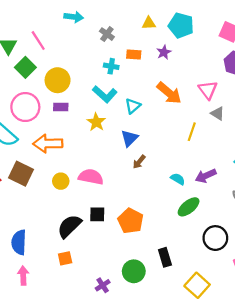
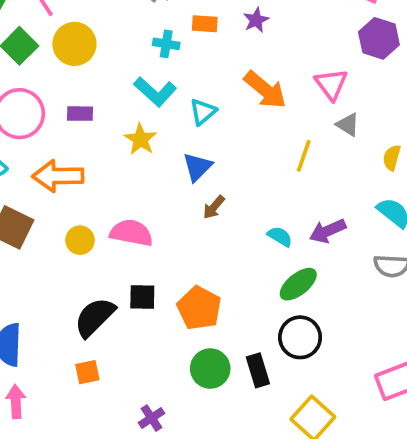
yellow circle: (58, 80) -> (74, 44), moved
black circle: (215, 238) -> (300, 337), moved
green circle: (134, 271) -> (210, 369), moved

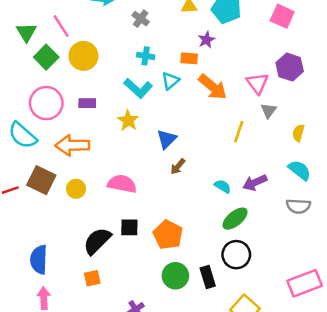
orange rectangle: (205, 24) -> (189, 58), moved
purple hexagon: (379, 38) -> (290, 67), moved
cyan triangle: (203, 112) -> (170, 81), moved
gray triangle: (348, 125) -> (269, 111), turned 35
yellow circle: (80, 240) -> (76, 189), moved

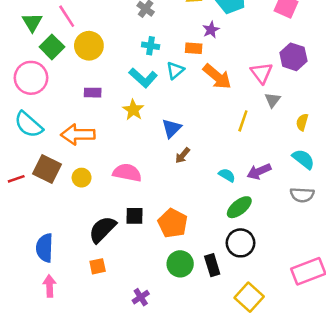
pink circle: (46, 103) -> (31, 78), moved

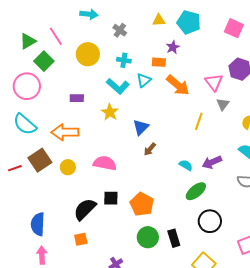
green triangle: (32, 22) -> (28, 41), turned 30
yellow circle: (89, 46) -> (88, 54), moved
brown square: (47, 169) -> (40, 160), turned 30
black circle: (240, 243) -> (210, 221), moved

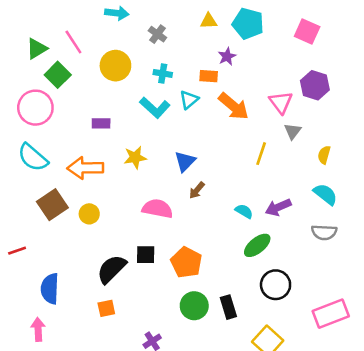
yellow star: (110, 112) -> (135, 157), moved, turned 30
pink semicircle: (105, 163) -> (157, 209), moved
red line: (15, 168) -> (17, 251), moved
pink arrow: (42, 255) -> (38, 329), moved

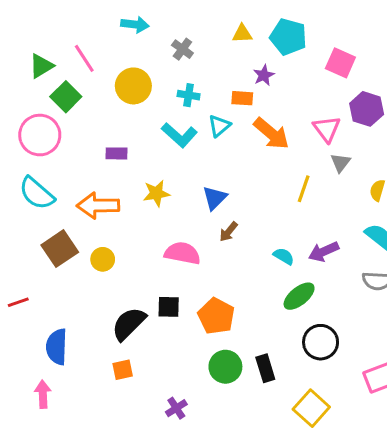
pink square: (307, 31) -> (340, 63), moved

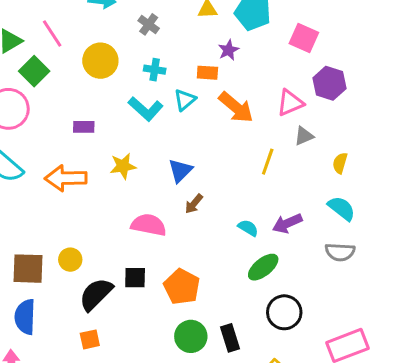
pink triangle: (327, 129) -> (290, 103), turned 44
gray triangle: (340, 163) -> (304, 136), turned 30
brown square: (60, 249) -> (28, 269), moved, turned 36
yellow circle: (103, 259) -> (70, 260), moved

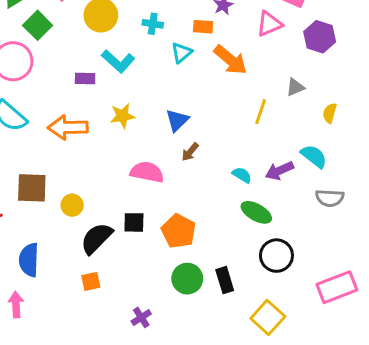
pink triangle: (290, 103) -> (269, 24), moved
cyan L-shape: (146, 109) -> (118, 61), moved
cyan semicircle: (342, 208) -> (314, 156), moved
green ellipse: (263, 267) -> (256, 212), turned 68
brown square: (28, 269) -> (32, 188), moved

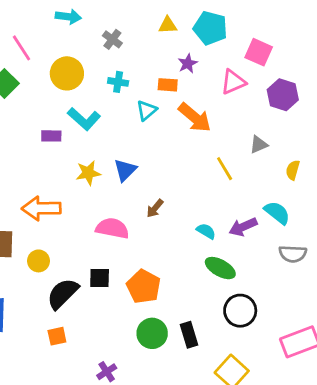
yellow line: (261, 112) -> (225, 169), turned -50
blue triangle: (177, 120) -> (125, 170), moved
orange arrow: (68, 127) -> (41, 208), moved

